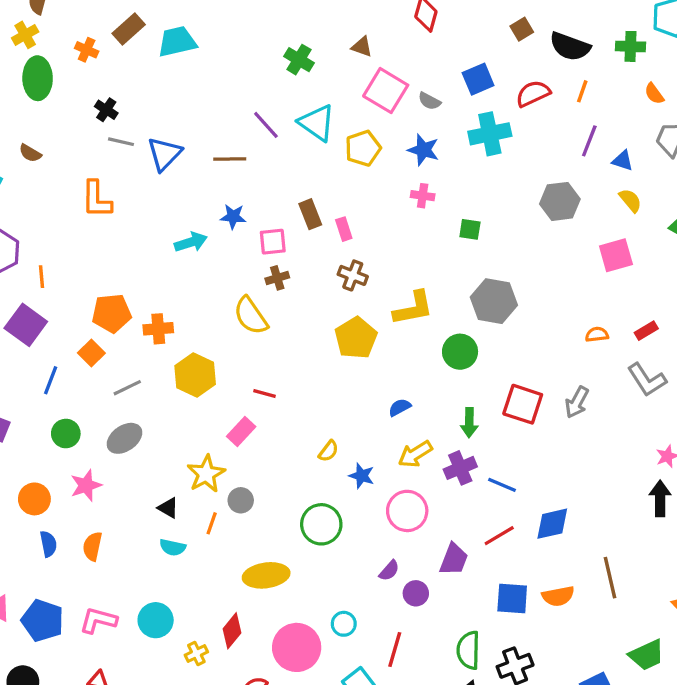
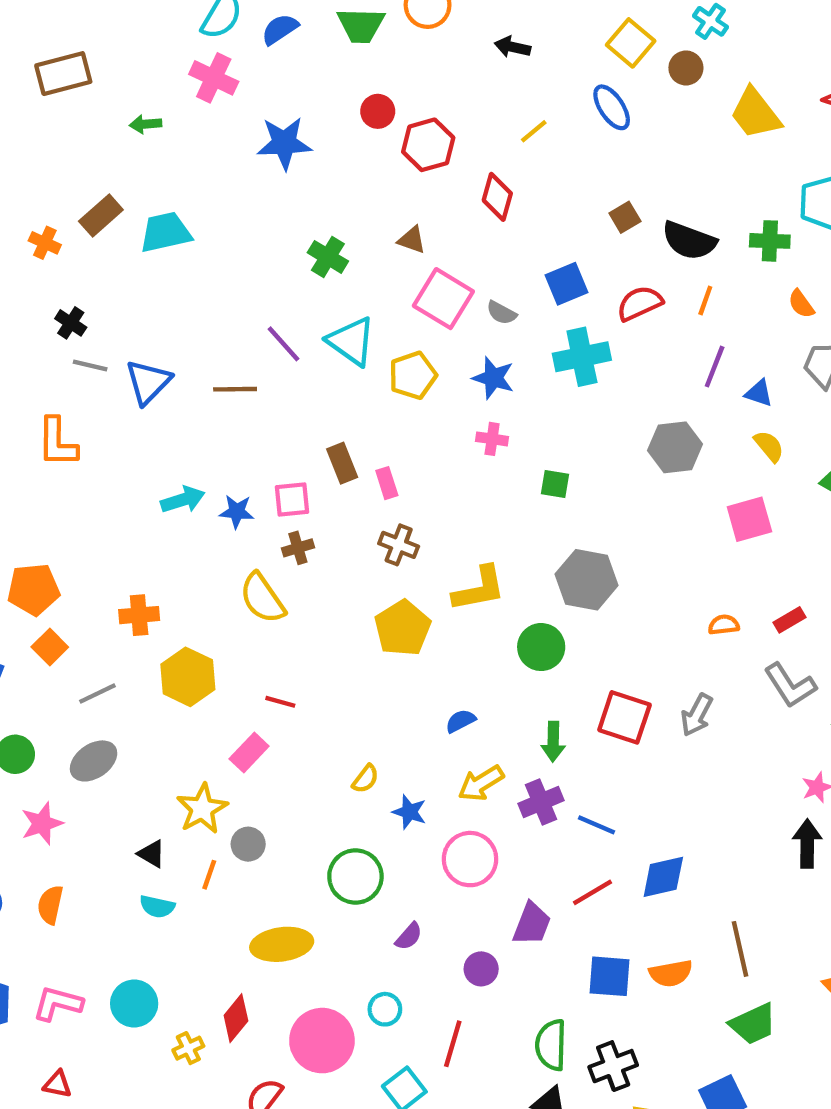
blue star: (233, 217) -> (237, 512), moved
orange pentagon: (112, 313) -> (34, 589), moved
purple semicircle: (389, 571) -> (409, 936), moved
green trapezoid: (647, 655) -> (753, 1024), moved

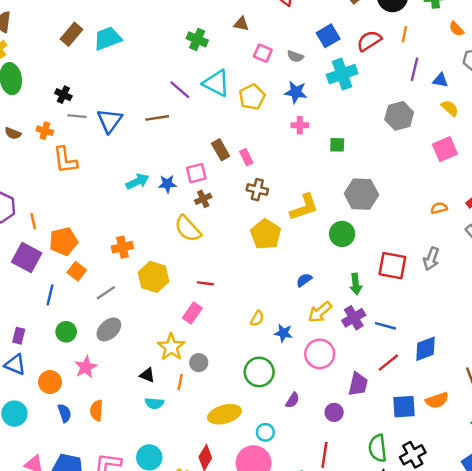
orange cross: (45, 243) -> (45, 131), moved
pink square: (443, 299) -> (263, 53), size x0.6
cyan circle: (385, 1009) -> (265, 432), moved

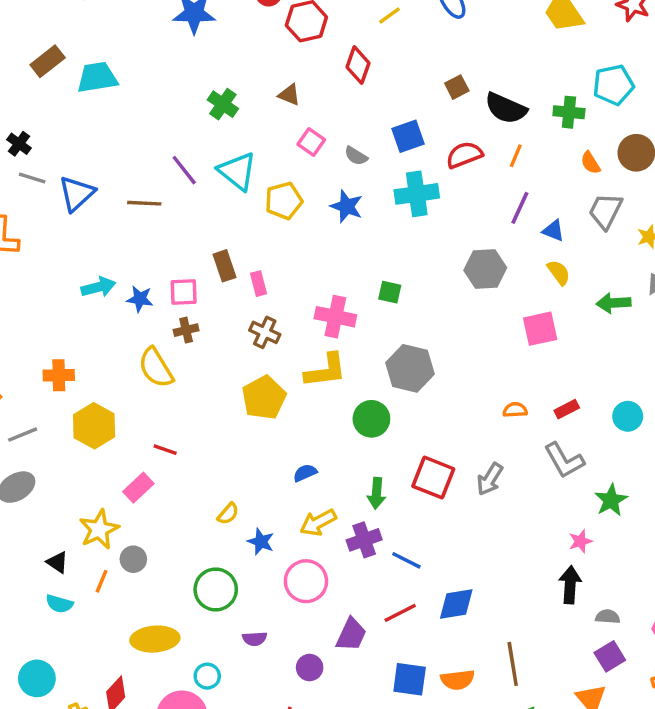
pink cross: (300, 125) -> (335, 317), moved, size x1.6
purple semicircle: (293, 400) -> (255, 639), turned 42

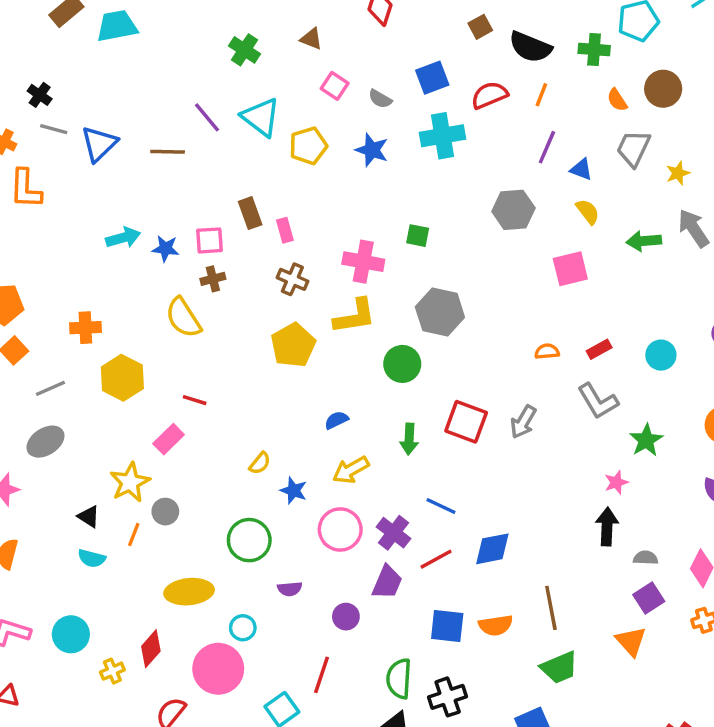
purple cross: (364, 540) -> (394, 533), moved, turned -32

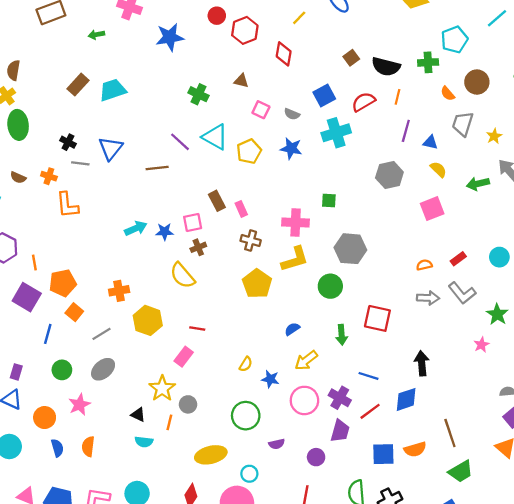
blue triangle: (99, 144) -> (111, 148), moved
gray arrow: (523, 422) -> (428, 298), moved, turned -110
black arrow: (607, 527) -> (422, 363), moved

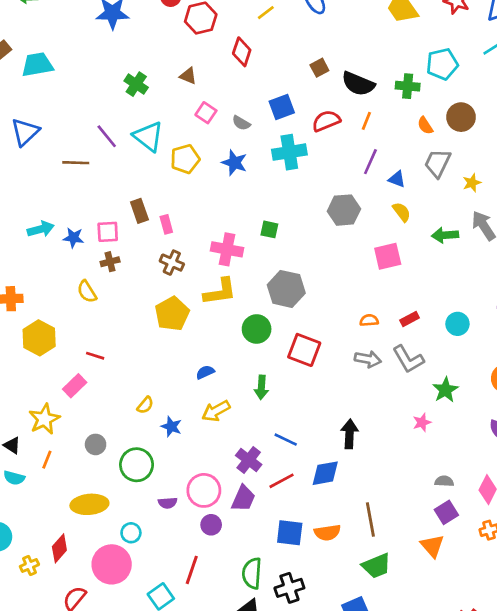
yellow semicircle: (182, 275) -> (87, 292), size x0.7
red square: (377, 318) -> (304, 350), moved
pink circle: (304, 400) -> (204, 490), moved
gray circle: (188, 404) -> (96, 444), moved

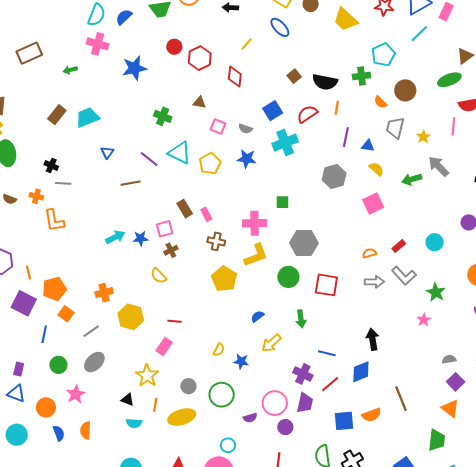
blue triangle: (25, 132) -> (107, 152), moved, size x0.6
yellow ellipse: (89, 504) -> (182, 417), moved
green trapezoid: (376, 566) -> (437, 440), moved, turned -50

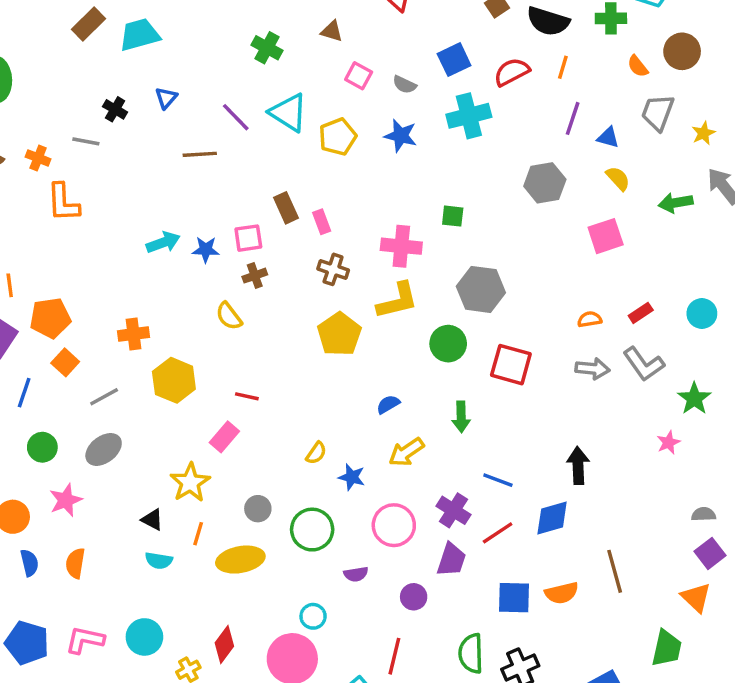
black cross: (51, 165) -> (115, 109), moved
pink circle: (275, 403) -> (394, 525), moved

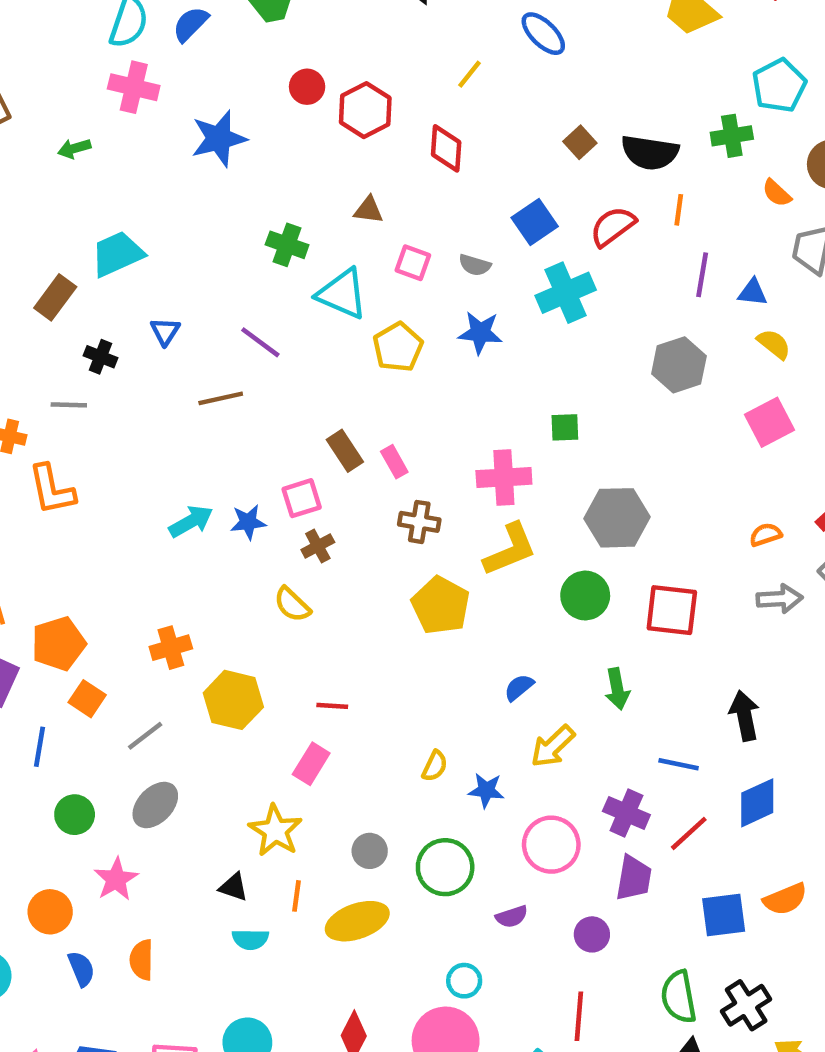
brown rectangle: (89, 24) -> (55, 297), moved
cyan triangle: (289, 113) -> (342, 294), moved
black arrow: (578, 466) -> (744, 716), moved

